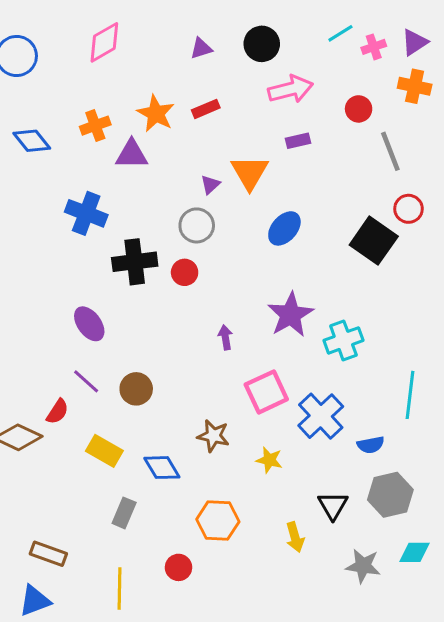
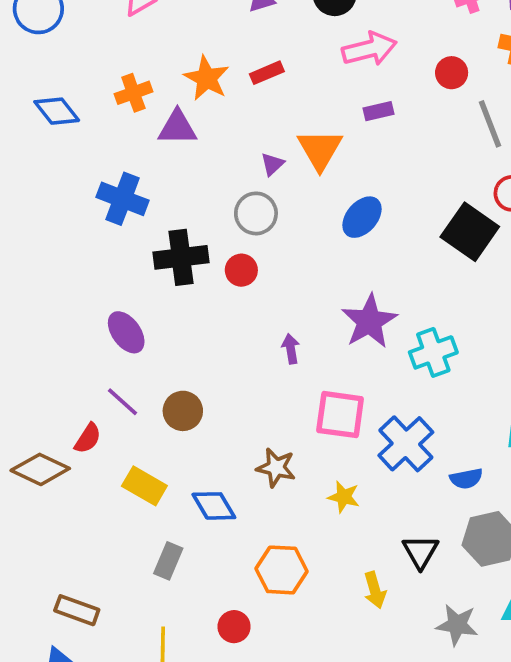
pink square: (266, 392) -> (340, 415), turned 33

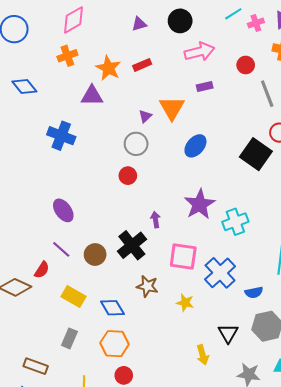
orange cross: (133, 93) -> (67, 56), moved
black cross: (181, 257) -> (132, 245), moved, turned -32
gray rectangle: (168, 561) -> (69, 338), moved
orange hexagon: (282, 570) -> (115, 344), moved

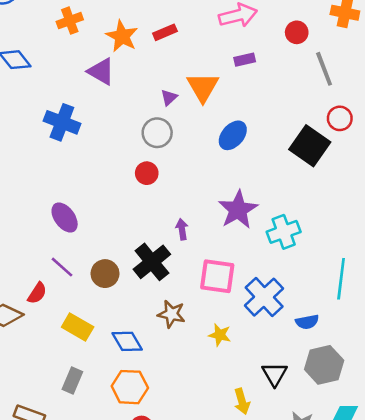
purple triangle: (92, 96) -> (101, 71), turned 30

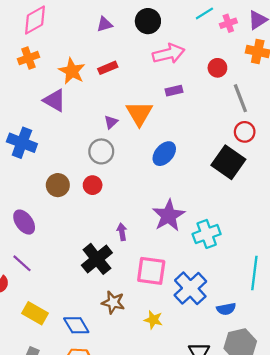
red circle: (340, 118) -> (245, 132), moved
brown circle: (105, 274) -> (58, 185), moved

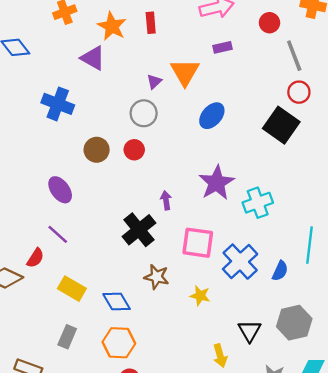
red rectangle: (108, 68) -> (151, 23), turned -72
blue semicircle: (226, 309) -> (280, 271), moved, turned -54

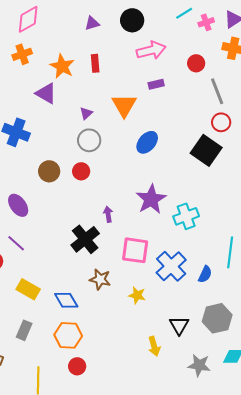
purple triangle: (154, 82) -> (86, 113), moved

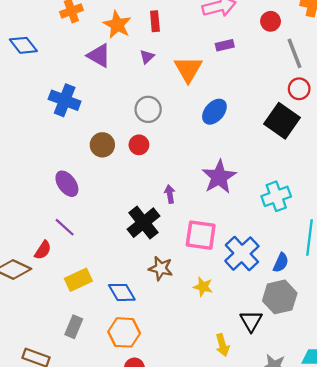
purple triangle: (86, 113) -> (147, 57), moved
cyan cross: (186, 216) -> (276, 196), moved
yellow rectangle: (28, 289) -> (78, 280), turned -55
gray hexagon: (217, 318) -> (280, 297), moved

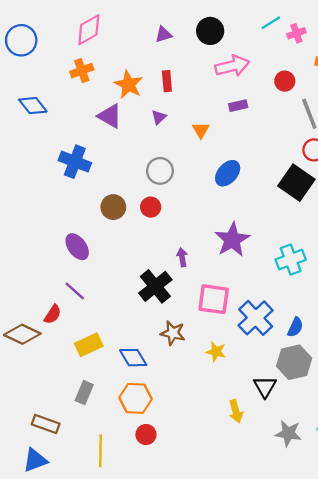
orange triangle: (188, 69) -> (201, 130), size x0.6

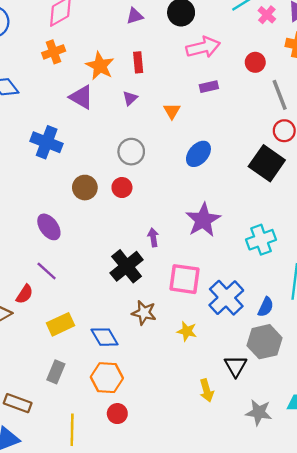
pink cross: (296, 33) -> (267, 15), turned -30

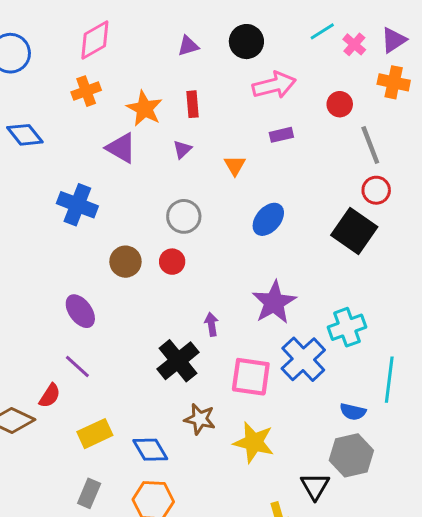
blue cross: (226, 298) -> (303, 359), moved
blue semicircle: (266, 307) -> (353, 412), turned 78
yellow star: (187, 331) -> (254, 442), size x1.6

